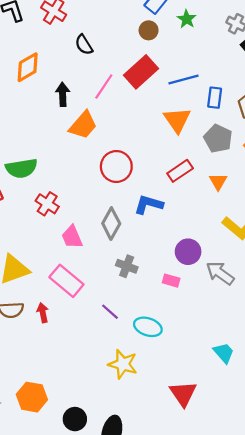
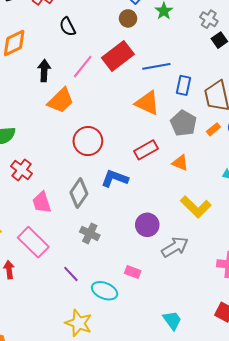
orange triangle: (177, 120) -> (147, 103), turned -36
orange triangle: (218, 182) -> (180, 163), turned -42
gray arrow: (220, 273) -> (175, 247), turned 108
pink rectangle: (171, 281) -> (133, 272), moved

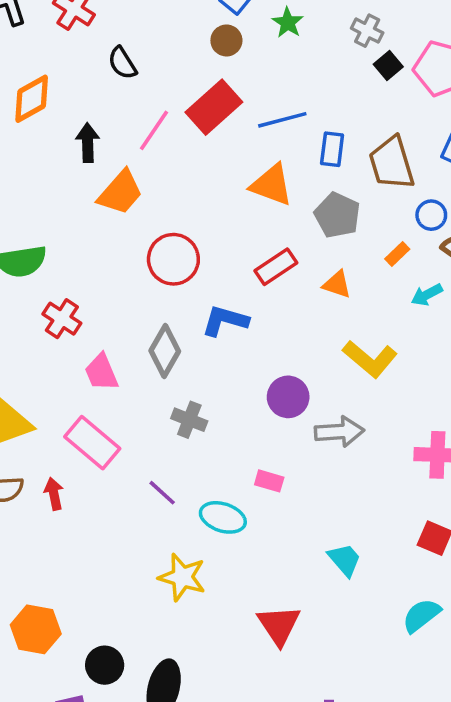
orange rectangle: (213, 129) -> (397, 254), moved
gray arrow: (175, 247) -> (339, 432), turned 32

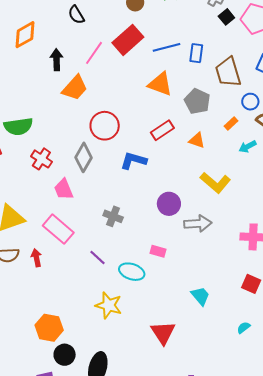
blue rectangle: (332, 149) -> (196, 53), moved
gray diamond: (165, 351) -> (84, 157), moved
cyan semicircle: (421, 615) -> (244, 328), size x0.6
orange hexagon: (36, 629) -> (49, 328), moved

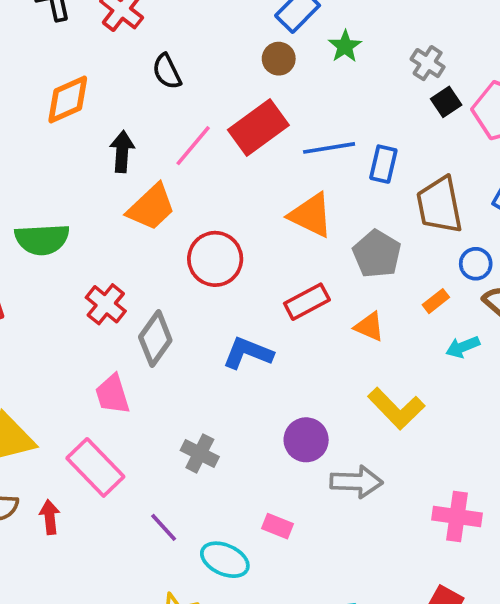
green semicircle: (18, 126) -> (42, 239), moved
red circle: (105, 126) -> (215, 259), moved
red cross: (41, 159) -> (106, 304), moved

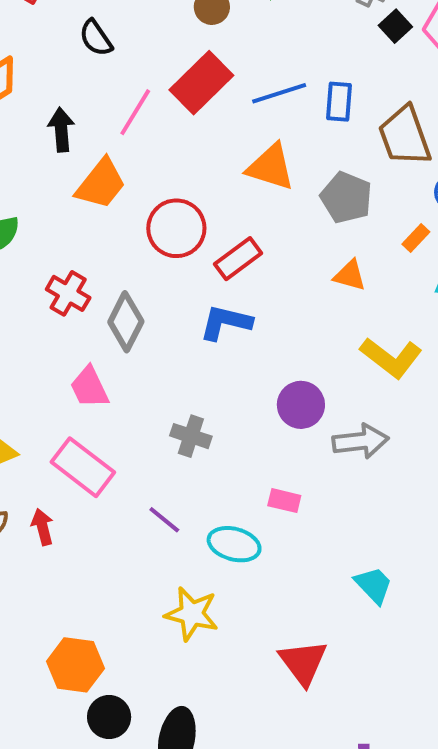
red rectangle: (307, 302) -> (238, 259), moved

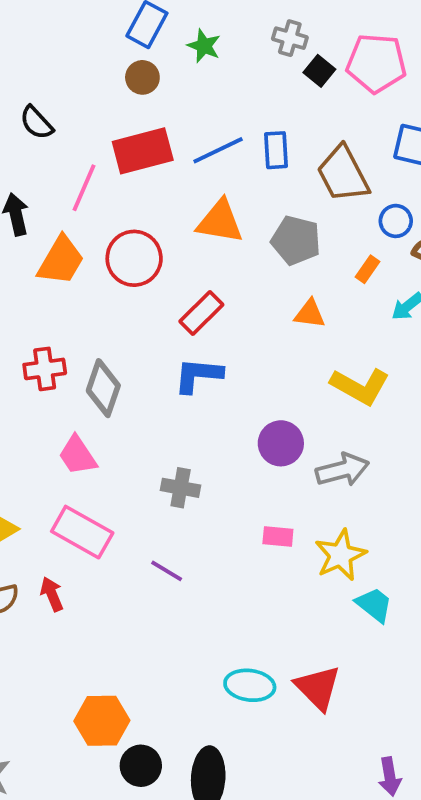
red rectangle: (201, 83) -> (143, 151), turned 38
red circle: (176, 228) -> (134, 258), moved
red cross: (68, 293) -> (45, 369), turned -30
cyan ellipse: (234, 544) -> (250, 685), moved
yellow star: (192, 614) -> (340, 555), moved, turned -30

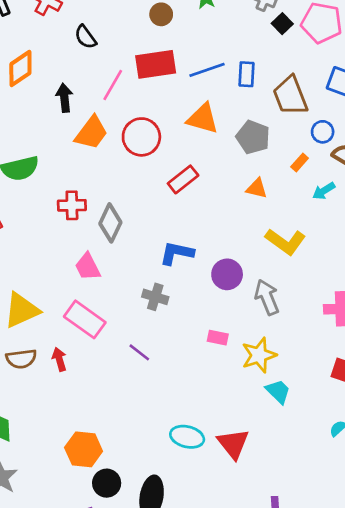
blue L-shape: (198, 375) -> (177, 253), moved
gray arrow: (342, 470) -> (267, 297), turned -104

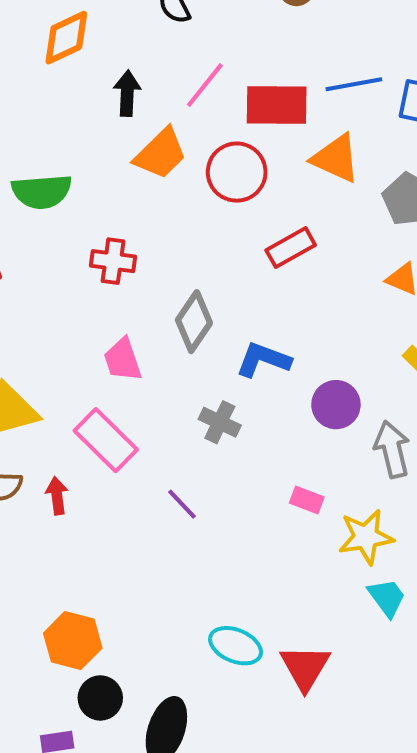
red rectangle: (156, 64) -> (277, 105), moved
gray diamond: (110, 223) -> (194, 322), moved

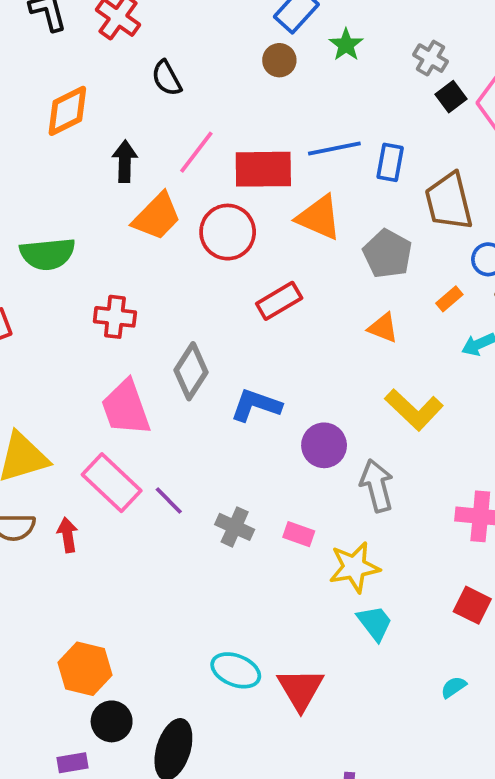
pink trapezoid: (123, 360) -> (126, 408), size x1.4
gray cross: (220, 422) -> (235, 527), moved
purple line: (182, 504) -> (169, 500), moved

